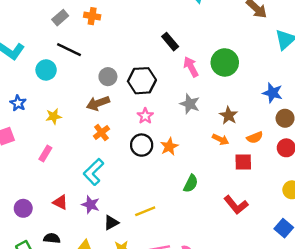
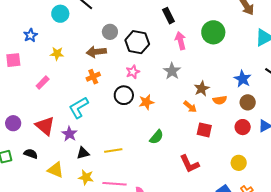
green circle: (225, 62) -> (213, 32), moved
orange semicircle: (255, 137) -> (220, 100), moved
red triangle: (60, 202) -> (45, 126), size x1.5

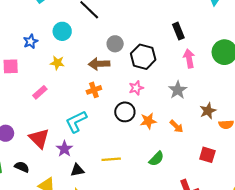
cyan circle: (60, 14) -> (62, 31), moved
orange arrow: (190, 107) -> (176, 126), moved
yellow line: (113, 151) -> (111, 159), moved

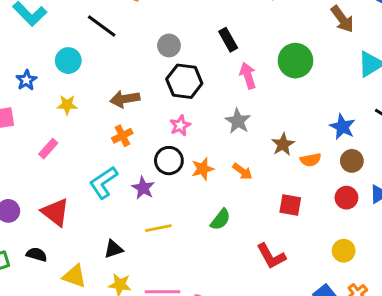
gray circle: (115, 44) -> (169, 45), moved
purple star: (64, 149) -> (143, 188), moved

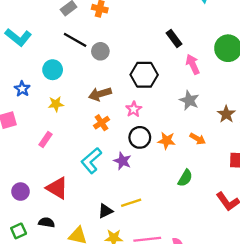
gray circle: (169, 45) -> (100, 51), moved
pink star: (180, 125) -> (134, 109), moved
orange star: (203, 169) -> (167, 141), turned 30
yellow line: (158, 228) -> (131, 203), moved

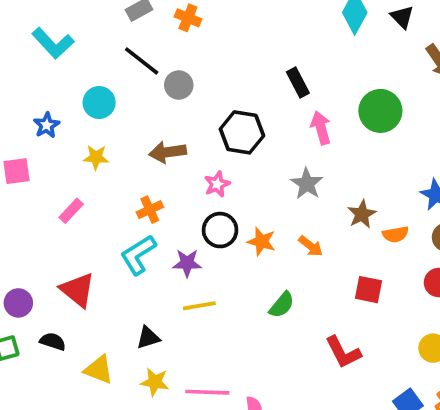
orange cross: (101, 123) -> (150, 210), moved
purple star: (122, 161) -> (187, 263), turned -30
purple circle: (21, 192) -> (18, 303), moved
yellow line: (131, 203) -> (199, 306), moved

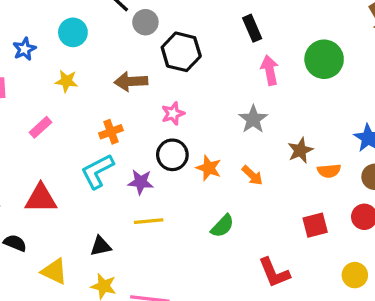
black hexagon: (242, 132) -> (181, 52), moved
red triangle: (78, 290) -> (41, 198), turned -44
red square: (369, 290) -> (315, 225), moved, turned -30

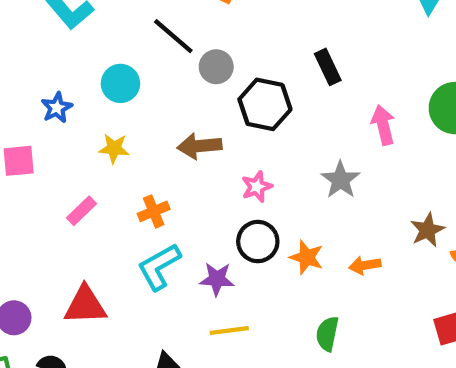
black rectangle: (252, 28) -> (328, 67), moved
gray star: (253, 119) -> (341, 180), moved
orange cross: (111, 132) -> (154, 211), moved
orange arrow: (252, 175) -> (365, 265), turned 130
green semicircle: (222, 226) -> (327, 334), turned 150

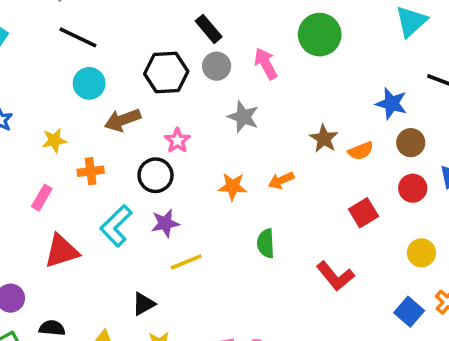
gray circle: (216, 67) -> (217, 66), moved
cyan circle: (120, 83) -> (89, 83), moved
orange cross: (154, 211) -> (91, 171), moved, turned 30
black circle: (258, 242) -> (156, 175), moved
red triangle: (85, 305) -> (62, 251), moved

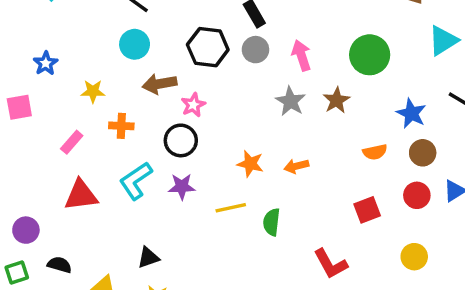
green circle: (320, 35) -> (370, 55), moved
gray star: (243, 117) -> (290, 101), moved
brown star: (324, 139) -> (337, 100), moved
pink star: (177, 140) -> (193, 105), moved
yellow line: (186, 262) -> (231, 208), moved

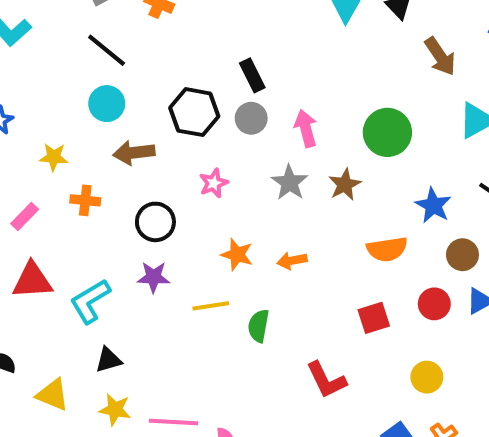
pink star: (193, 105) -> (214, 183), moved
orange semicircle: (375, 152) -> (387, 249), size x1.4
brown circle: (423, 153) -> (462, 255), moved
cyan L-shape: (136, 181) -> (90, 301), moved

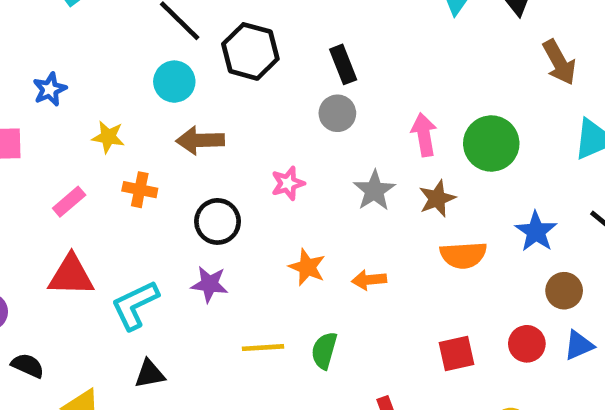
black hexagon: (194, 112) -> (250, 51), moved
pink arrow: (306, 128) -> (424, 135), moved
orange semicircle: (387, 249) -> (463, 255), moved
yellow line: (211, 306) -> (263, 348), moved

